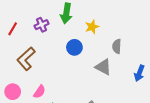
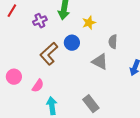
red line: (13, 29) -> (12, 11), moved
brown L-shape: (26, 59) -> (49, 54), moved
pink circle: (13, 92) -> (14, 77), moved

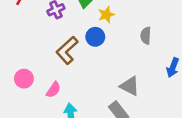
yellow star: (89, 23) -> (106, 15), moved
gray triangle: (100, 62) -> (130, 86), moved

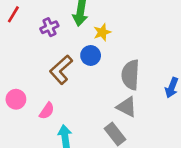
gray semicircle: (146, 36) -> (130, 75), moved, size x1.6

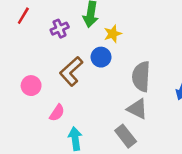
pink circle: (16, 99) -> (31, 86), moved

